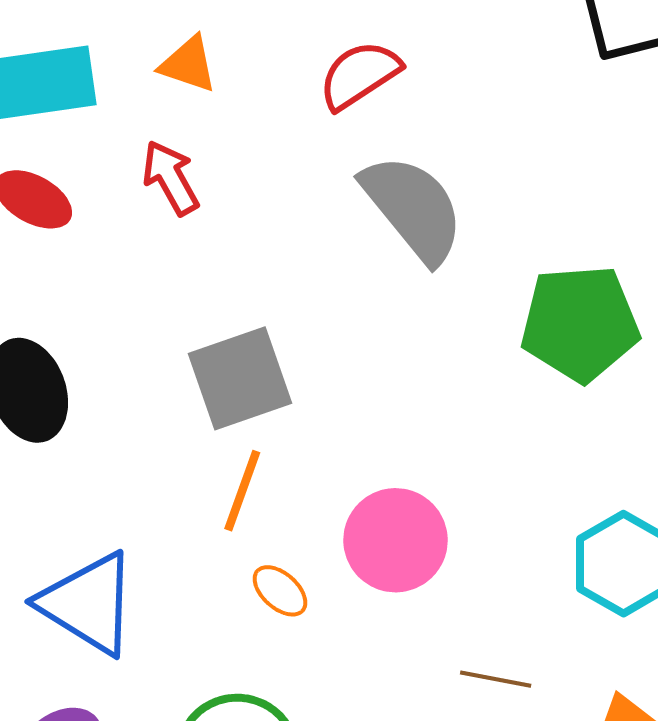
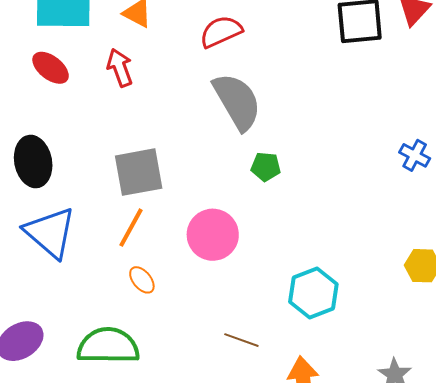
green pentagon: (580, 323) -> (266, 167), moved, size x0.5
pink circle: (396, 540) -> (213, 235), moved
blue triangle: (88, 604) -> (50, 233), moved

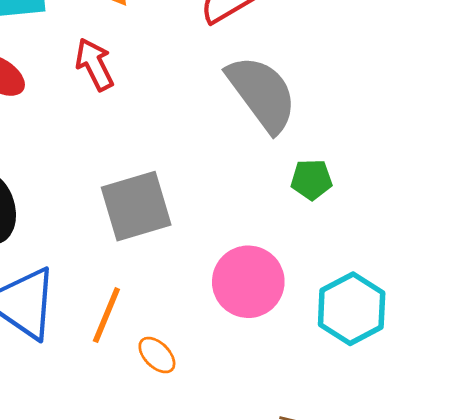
orange line: (131, 228) -> (106, 315), moved
cyan hexagon: (313, 293) -> (352, 309), moved

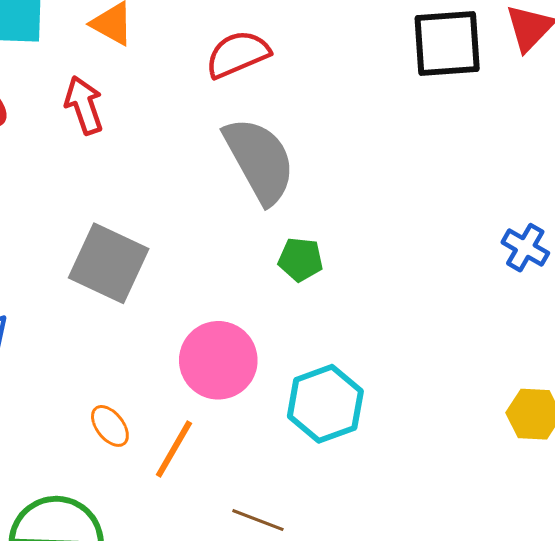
gray square: (136, 206) -> (109, 263), turned 34
orange line: (106, 315) -> (174, 449), moved

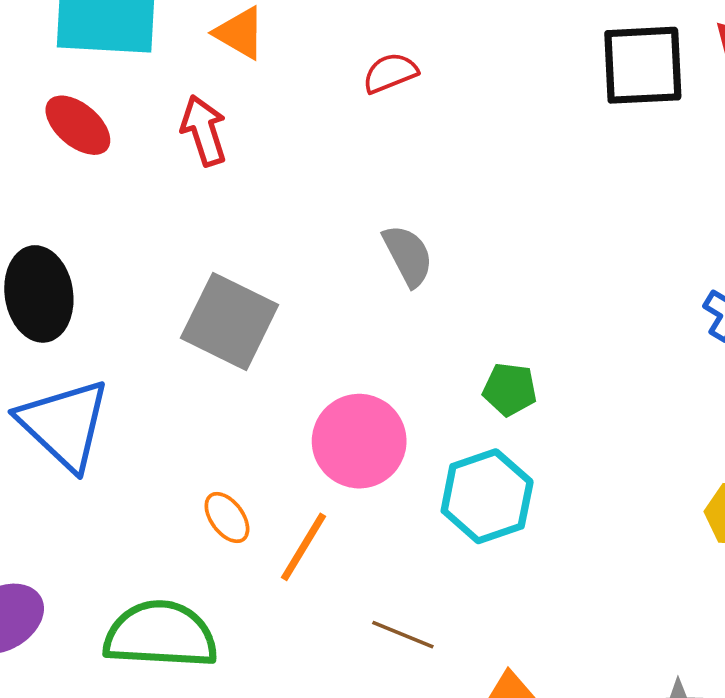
red semicircle: (238, 54) -> (390, 73), size x0.7
gray semicircle: (260, 160) -> (408, 255), moved, size x0.6
green pentagon: (301, 259) -> (510, 389), moved

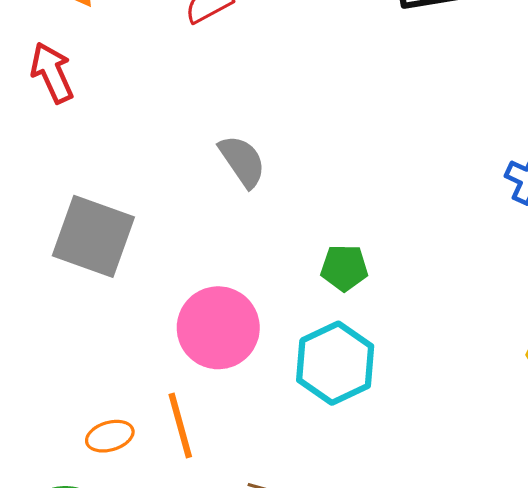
orange ellipse: (227, 518) -> (110, 436), moved, turned -63
orange line: (304, 547) -> (180, 425), turned -40

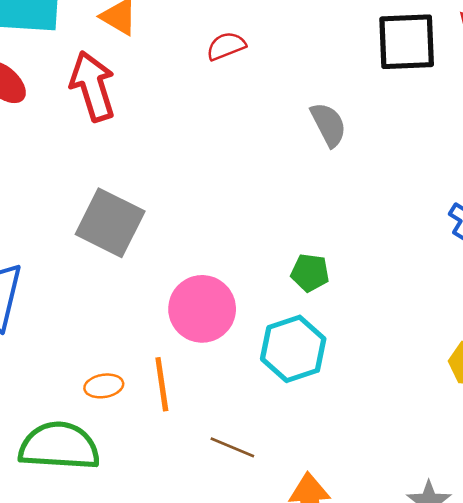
red arrow: (52, 73) -> (93, 86), size x1.4
gray semicircle: (242, 161) -> (328, 124), moved

